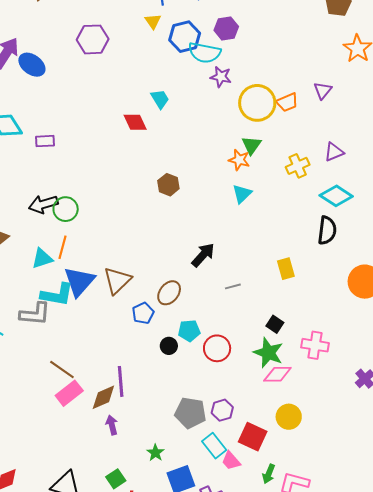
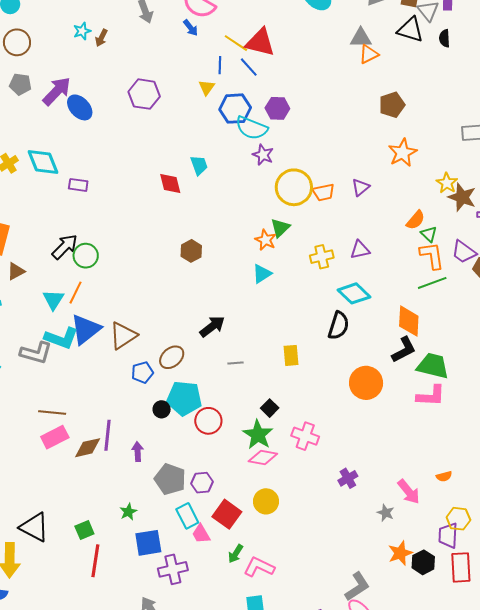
black arrow: (43, 204) -> (65, 247), turned 140
cyan triangle: (42, 258) -> (53, 300), turned -50
cyan pentagon: (189, 331) -> (184, 398), size x1.6
brown line: (62, 369) -> (52, 413), turned -40
purple arrow: (112, 425) -> (138, 451), moved

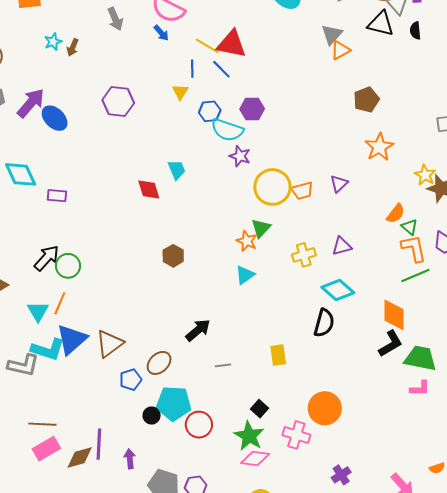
gray triangle: (361, 38) -> (332, 34), turned -45
blue hexagon: (235, 109) -> (210, 111), size x0.7
orange circle: (366, 383) -> (325, 408), moved
pink L-shape: (431, 396) -> (420, 388), size x0.7

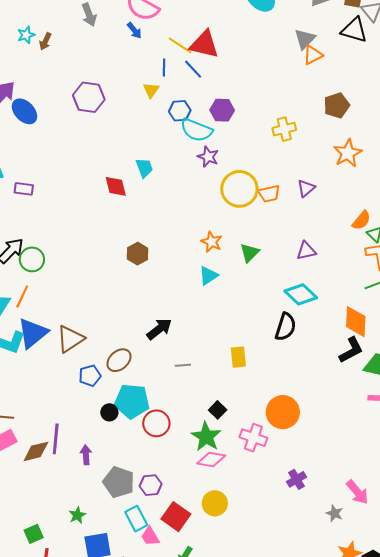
green triangle: (261, 228) -> (250, 253), moved
yellow cross: (304, 255) -> (284, 129), moved

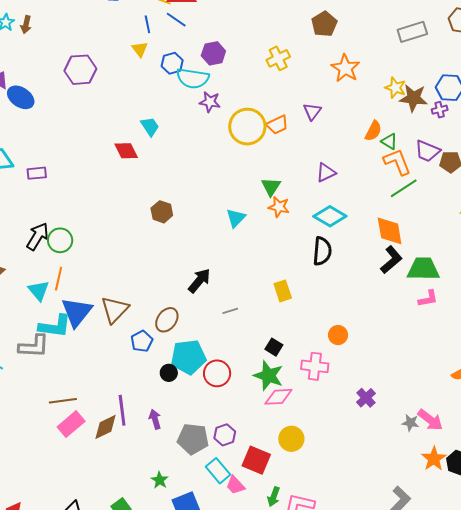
orange star: (212, 242) -> (279, 207), moved
orange circle: (283, 412) -> (338, 335), size x0.6
pink arrow: (357, 492) -> (430, 420), moved

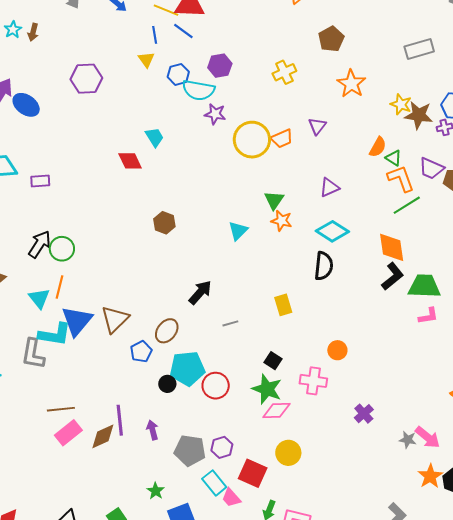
gray L-shape: (34, 346) -> (33, 354), turned 96

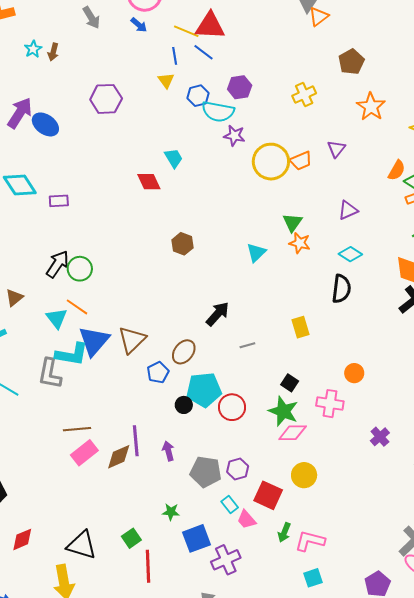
cyan diamond: (332, 231) -> (350, 254), size x0.7
orange line: (60, 287) -> (77, 307), turned -70
cyan rectangle: (214, 483) -> (230, 504), size x0.7
green star: (156, 491) -> (171, 512), turned -30

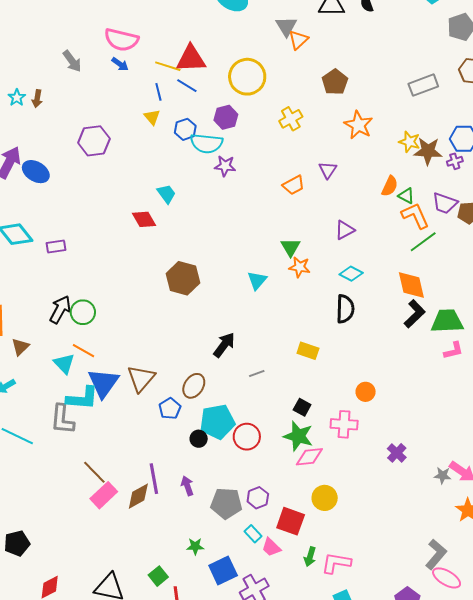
yellow circle: (271, 162) -> (247, 77), moved
brown hexagon: (183, 244) -> (183, 278), size x1.5
yellow rectangle: (301, 327) -> (308, 351), turned -50
brown line: (77, 429) -> (94, 472), turned 56

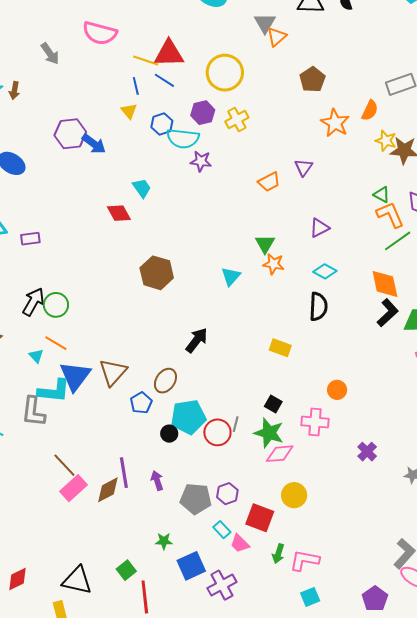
blue arrow: (120, 64) -> (94, 144), moved, size x1.4
yellow cross: (291, 119) -> (237, 119), moved
orange semicircle: (390, 186) -> (370, 110), moved
cyan triangle: (64, 364) -> (36, 356), size x0.7
gray line: (257, 374) -> (236, 424), moved, turned -56

